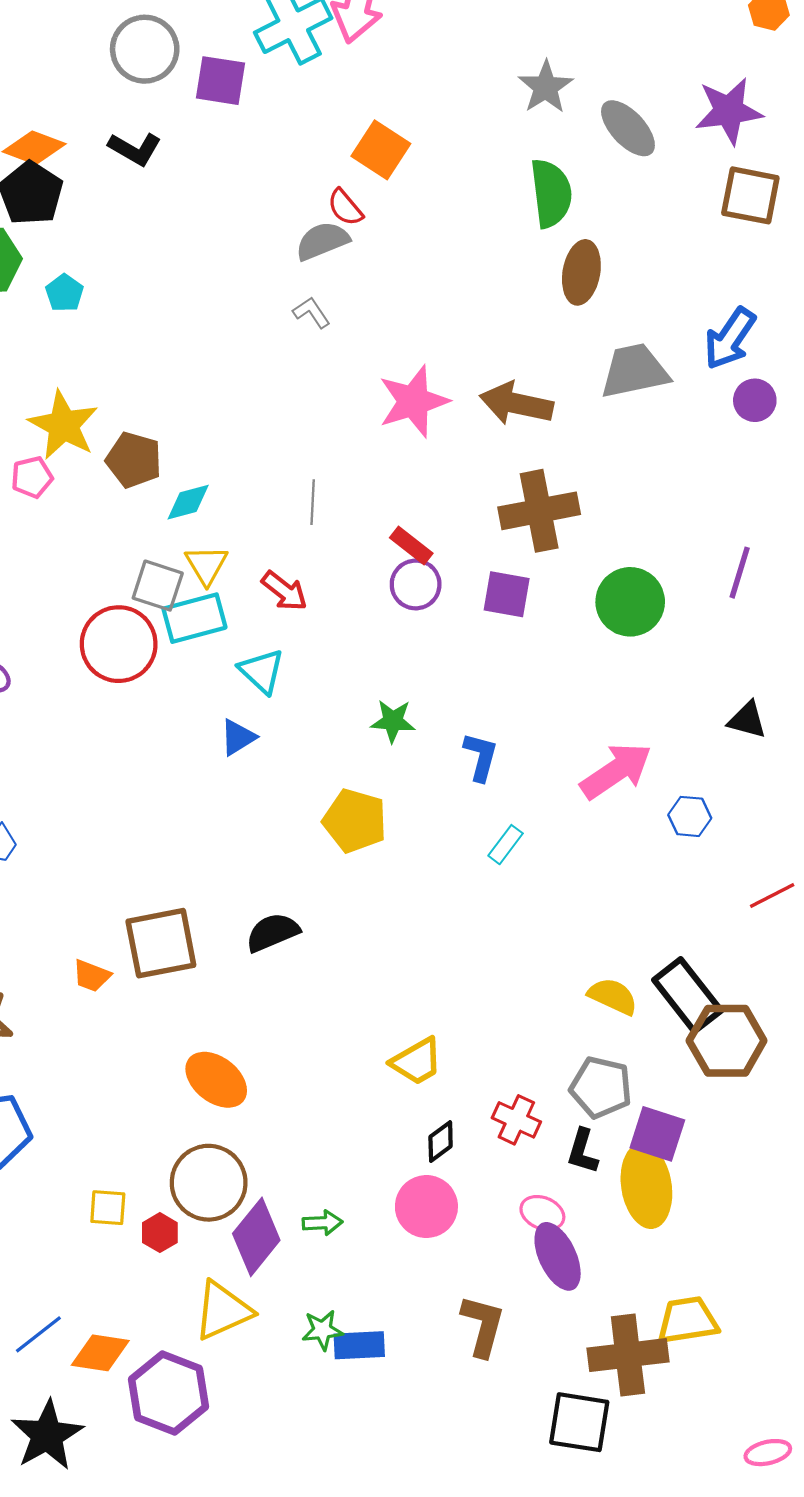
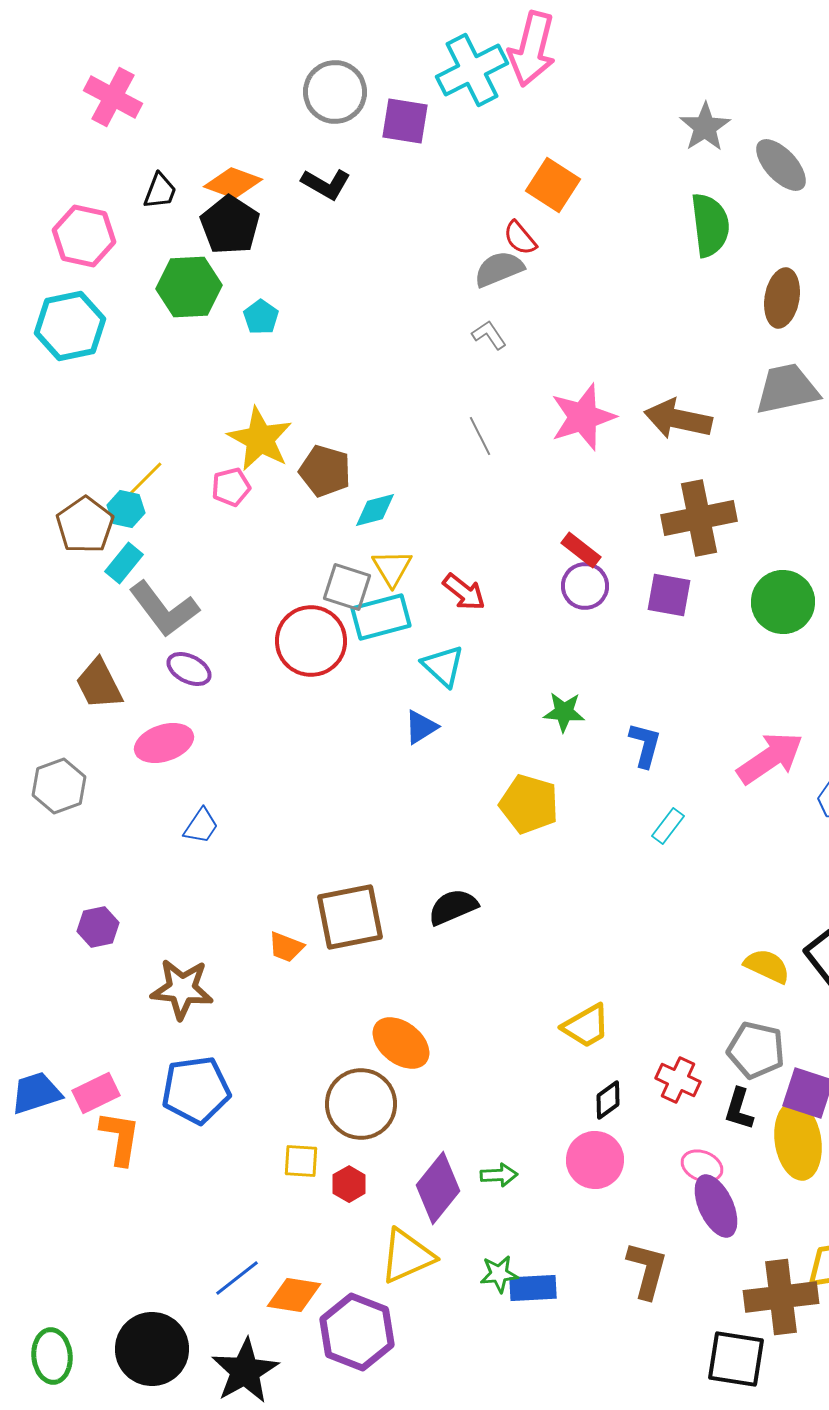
brown ellipse: (581, 272) -> (782, 298), moved
gray line: (313, 502) -> (480, 436), moved, turned -30
brown circle: (209, 1183) -> (361, 1104), moved

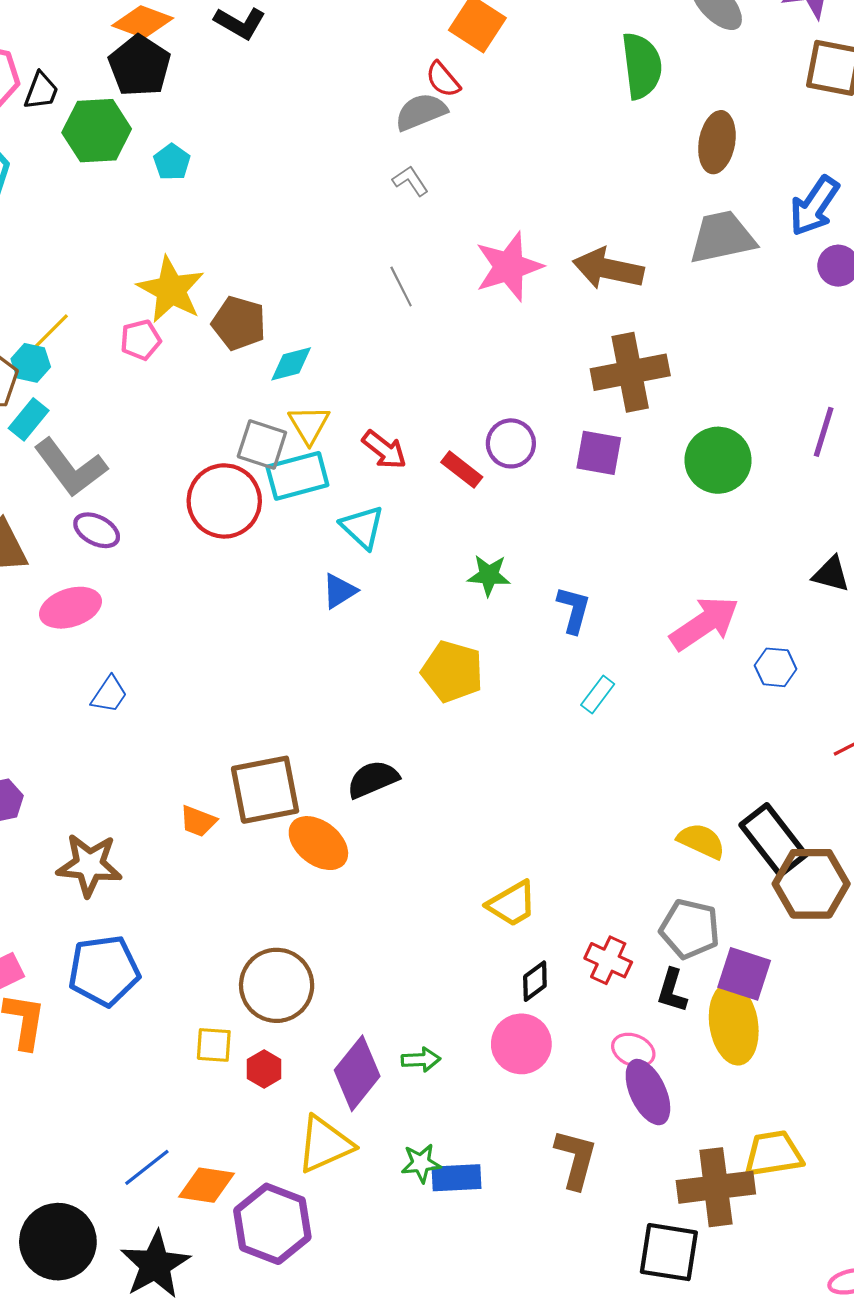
black trapezoid: (160, 191) -> (41, 91), moved
red rectangle: (581, 550) -> (462, 470), moved
orange ellipse: (401, 1043) -> (318, 843), moved

